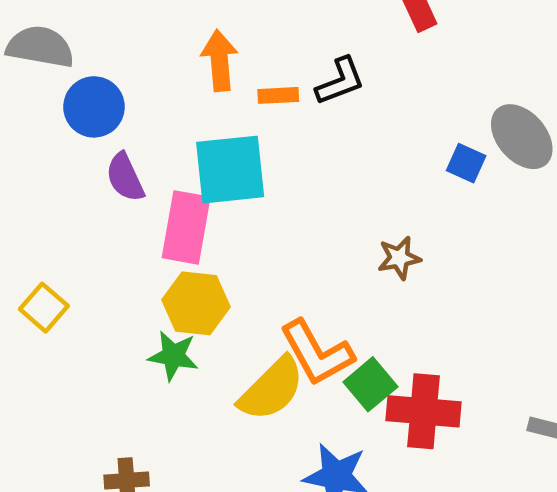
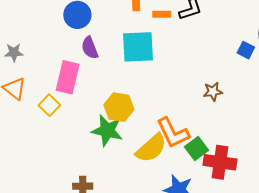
pink rectangle: (186, 227) -> (68, 77), moved
green star: (173, 356) -> (107, 130), size x1.4

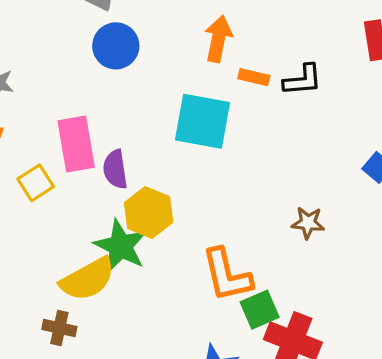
purple semicircle: (90, 48) -> (115, 169), moved
pink rectangle: (68, 77) -> (76, 144), turned -36
yellow semicircle: (151, 148) -> (88, 279), moved

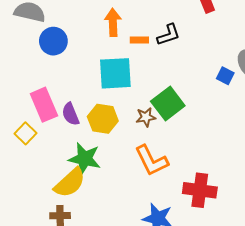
yellow hexagon: (149, 213) -> (103, 119), moved
brown star: (308, 223) -> (146, 117), moved
green square: (260, 310) -> (168, 103), moved, size x1.4

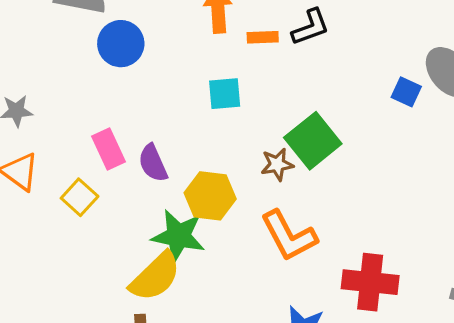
cyan square: (115, 73) -> (225, 94), size x0.6
pink rectangle: (44, 105) -> (108, 149), size x0.7
yellow hexagon: (103, 119) -> (210, 196), moved

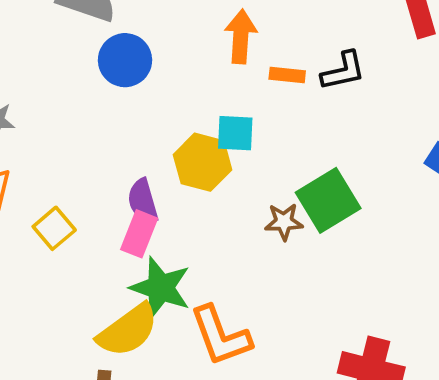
pink rectangle: (108, 149) -> (139, 234), moved, turned 39
yellow hexagon: (210, 196) -> (203, 162), moved
orange L-shape: (289, 236) -> (221, 336), moved

